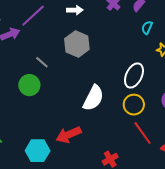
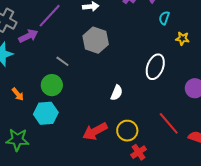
white semicircle: (93, 98) -> (117, 93), size x0.6
yellow circle: (134, 105) -> (127, 131), moved
cyan hexagon: (38, 151) -> (46, 113), moved

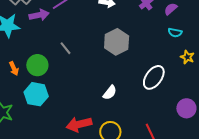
cyan semicircle: (164, 18) -> (175, 33), turned -112
gray hexagon: (96, 40) -> (117, 42), moved
green circle: (52, 85) -> (37, 65), moved

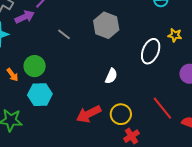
gray line: (66, 48) -> (64, 34), moved
yellow star: (187, 57) -> (175, 35), moved

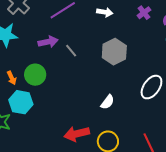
purple arrow: (25, 17) -> (48, 42), moved
cyan hexagon: (40, 95) -> (21, 102), moved

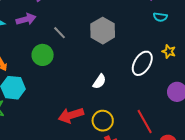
purple arrow: (48, 42) -> (26, 19), moved
green circle: (35, 75) -> (43, 55), moved

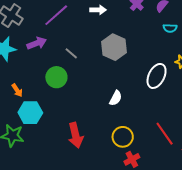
red arrow: (71, 115) -> (76, 135), moved, turned -80

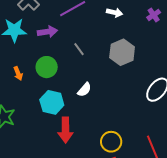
green circle: (56, 77) -> (47, 67), moved
white semicircle: (116, 98) -> (84, 90), moved
cyan hexagon: (30, 113) -> (52, 102), moved

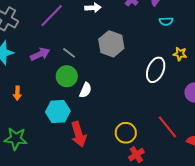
purple arrow: (47, 32) -> (40, 54), moved
green circle: (47, 67) -> (67, 76), moved
orange arrow: (18, 73) -> (17, 93), turned 40

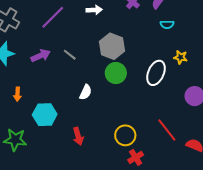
green circle: (67, 76) -> (116, 73), moved
cyan hexagon: (58, 112) -> (45, 115), moved
red arrow: (79, 134) -> (78, 136), size x0.7

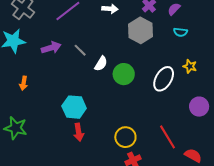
gray hexagon: (112, 46) -> (141, 30), moved
white semicircle: (86, 92) -> (101, 64), moved
cyan hexagon: (45, 115) -> (74, 107), moved

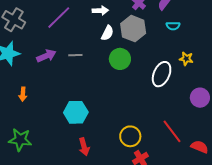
gray line: (80, 50) -> (75, 55), turned -40
white semicircle: (101, 64) -> (107, 33), moved
green circle: (124, 74) -> (120, 59), moved
red arrow: (79, 132) -> (84, 147), moved

